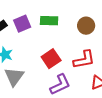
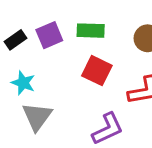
red square: (51, 59) -> (97, 71), moved, turned -30

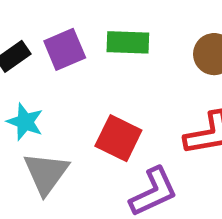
red square: (97, 71) -> (118, 138), moved

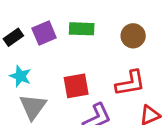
red square: (118, 138) -> (76, 86), turned -36

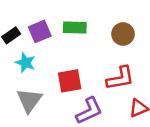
cyan star: (20, 76) -> (25, 63), moved

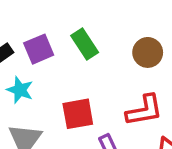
green rectangle: (75, 27) -> (85, 44), turned 55

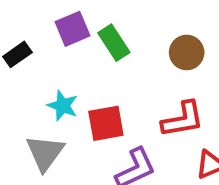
purple square: (39, 49) -> (73, 29), moved
cyan star: (20, 90) -> (63, 106), moved

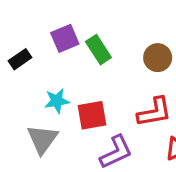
cyan star: (63, 106) -> (57, 101), turned -30

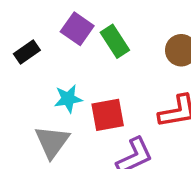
purple square: (65, 38) -> (77, 29), turned -32

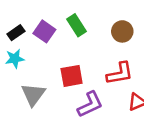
purple square: (77, 29) -> (44, 31), moved
cyan star: (68, 99) -> (15, 59), moved

